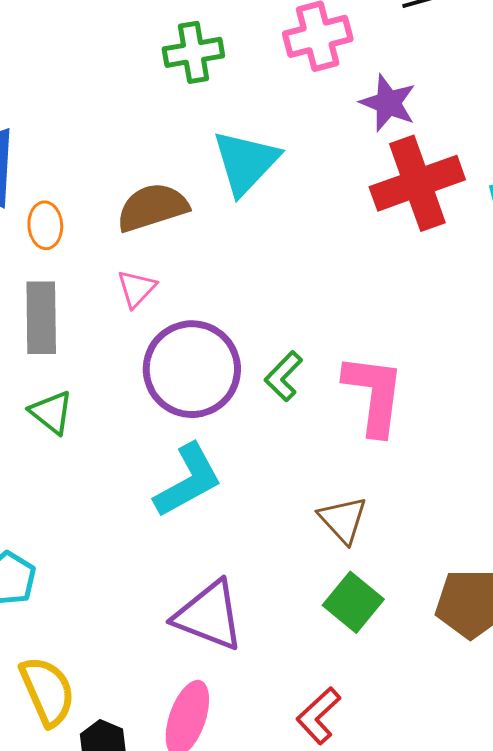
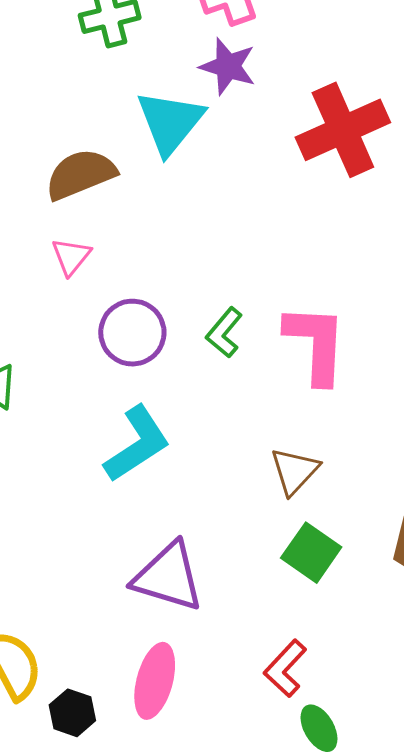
purple star: (388, 103) -> (228, 66), moved
purple circle: (192, 369) -> (132, 333), size x0.7
brown triangle: (343, 520) -> (295, 471), turned 30

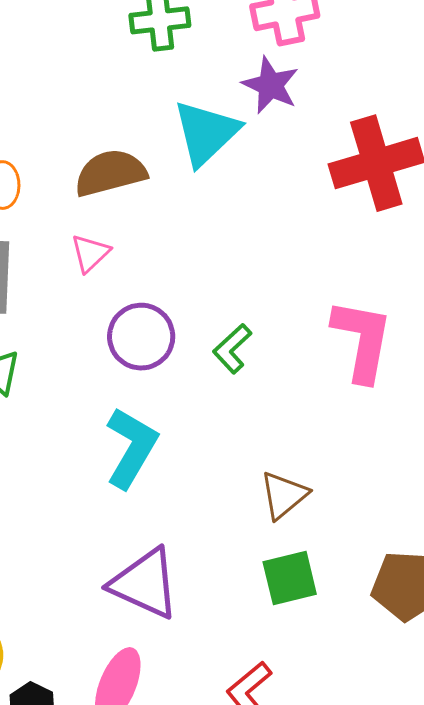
pink L-shape: (316, 344) -> (362, 340), moved
cyan L-shape: (137, 444) -> (131, 448), turned -34
green square: (311, 553) -> (290, 578), turned 34

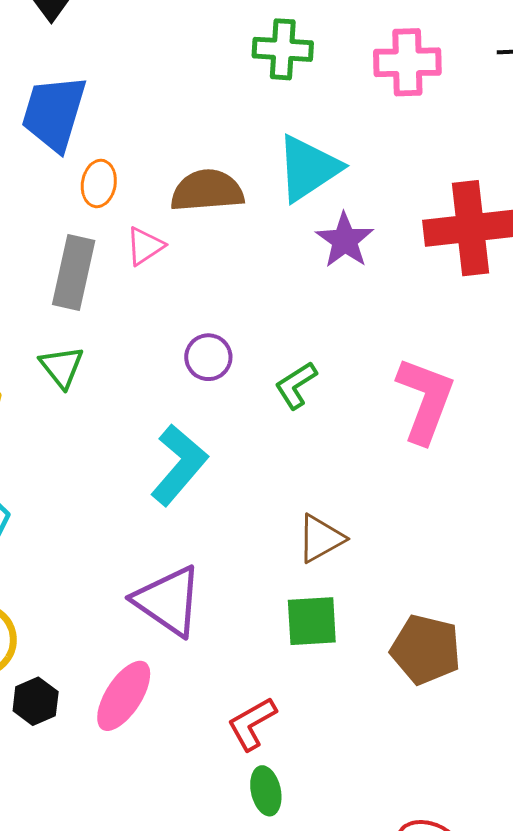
purple star: (271, 85) -> (345, 240), moved
pink triangle: (90, 253) -> (145, 246), moved
purple circle: (141, 337) -> (208, 357), size x0.7

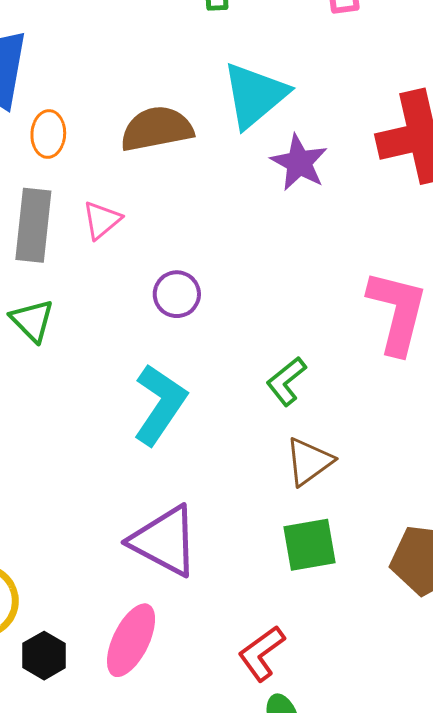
pink triangle: (145, 246) -> (102, 220), moved
green L-shape: (296, 385) -> (286, 381), moved

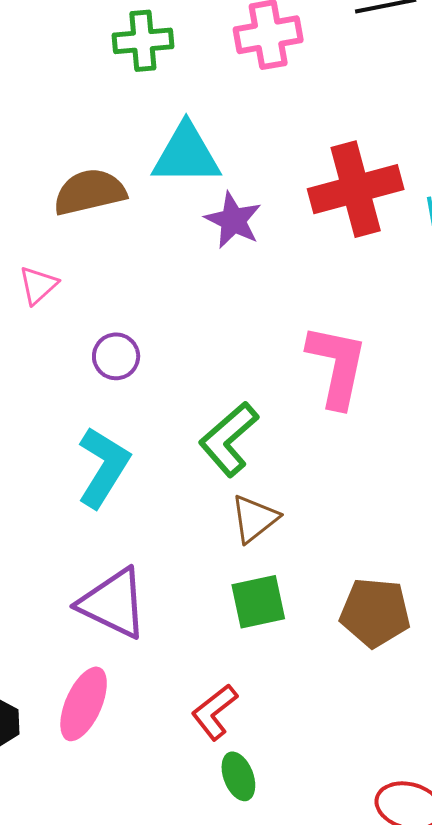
cyan triangle: (255, 95) -> (186, 154), turned 42
green L-shape: (286, 381) -> (229, 439), size x1.5

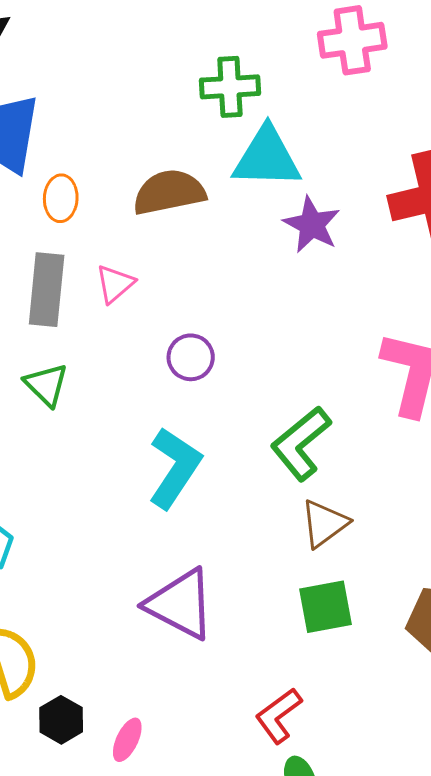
green cross: (143, 41) -> (230, 87), moved
pink ellipse: (84, 704) -> (127, 740), moved, size x0.6

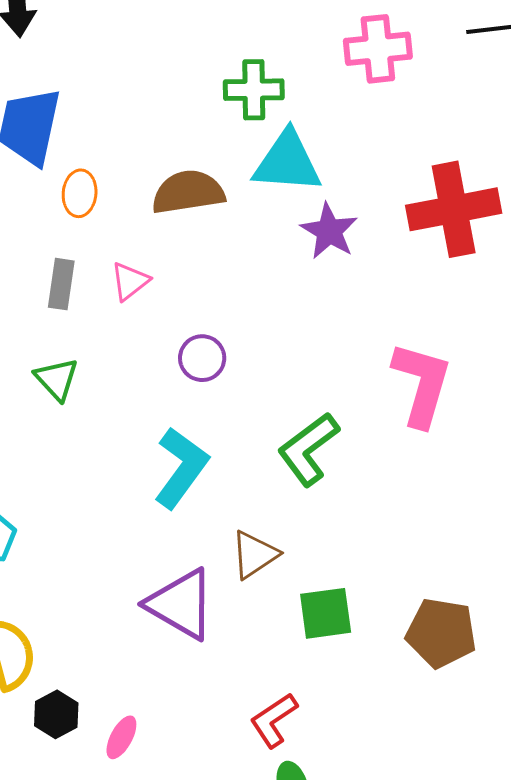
gray rectangle: (47, 290) -> (61, 284), size x0.7
brown triangle: (324, 524) -> (255, 555), moved

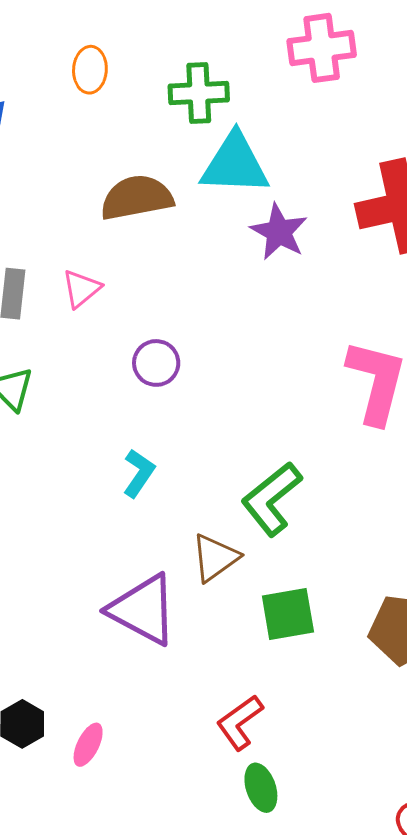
orange ellipse: (80, 193) -> (90, 70), moved
green L-shape: (308, 449) -> (272, 499), moved
cyan L-shape: (181, 468) -> (139, 473), size x0.6

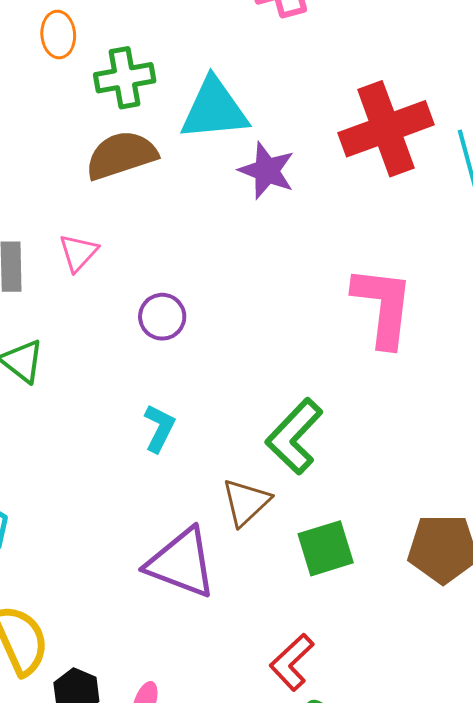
green cross: (199, 93) -> (125, 78), moved

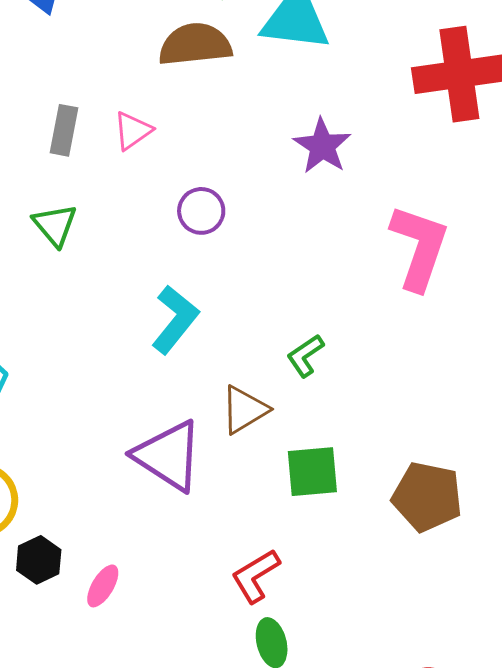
purple star: (267, 171) -> (322, 146), moved
cyan L-shape: (159, 428) -> (175, 319), size x1.4
green L-shape: (294, 436) -> (305, 356), size x0.6

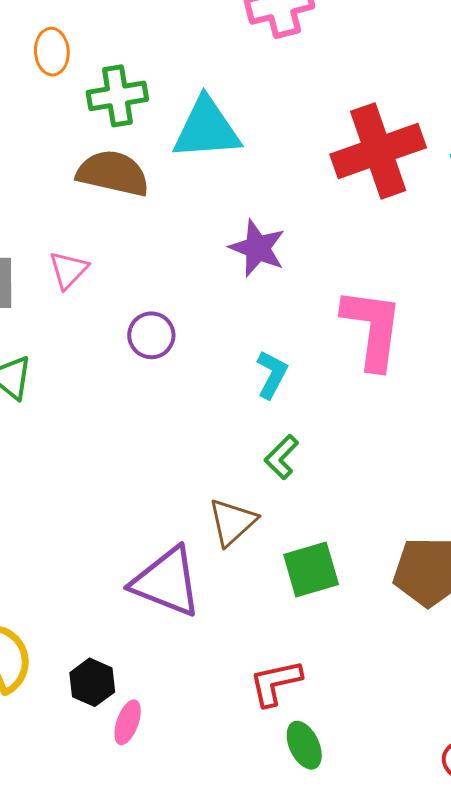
brown semicircle: (195, 45) -> (113, 173), turned 30
cyan L-shape: (175, 319) -> (272, 374), moved, size x0.7
black hexagon: (39, 560) -> (92, 682), moved
red L-shape: (256, 576) -> (276, 683), turned 30

